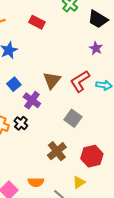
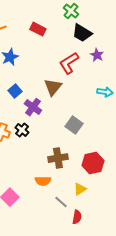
black trapezoid: (98, 19) -> (82, 33), moved
red L-shape: (80, 81) -> (69, 63), moved
brown cross: (57, 151) -> (58, 158), turned 30
orange semicircle: (36, 182) -> (43, 181), moved

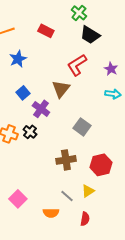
purple star: (97, 55) -> (111, 69), moved
orange semicircle: (43, 181) -> (51, 213), moved
gray line: (61, 202) -> (67, 196), moved

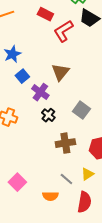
blue star: (18, 59) -> (12, 54), moved
red L-shape: (77, 65) -> (63, 31), moved
black cross: (30, 132) -> (48, 115), moved
red semicircle: (85, 219) -> (84, 202), size x1.5

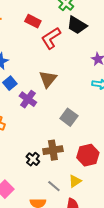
black cross: (48, 115) -> (33, 159), moved

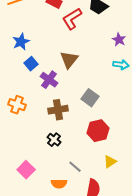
brown cross: (53, 150) -> (58, 110), moved
red hexagon: (88, 155) -> (98, 131), moved
yellow triangle: (75, 181) -> (110, 162), moved

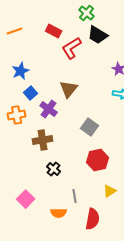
orange cross: (17, 105) -> (17, 115), moved, turned -30
brown cross: (58, 110) -> (43, 140), moved
gray line: (75, 167) -> (75, 196), turned 40

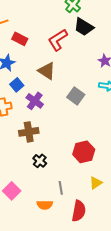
red rectangle: (54, 31) -> (20, 39), moved
brown triangle: (69, 89) -> (47, 71), moved, turned -36
gray square: (90, 127) -> (76, 96), moved

